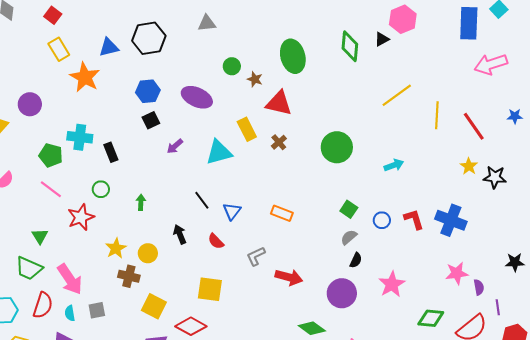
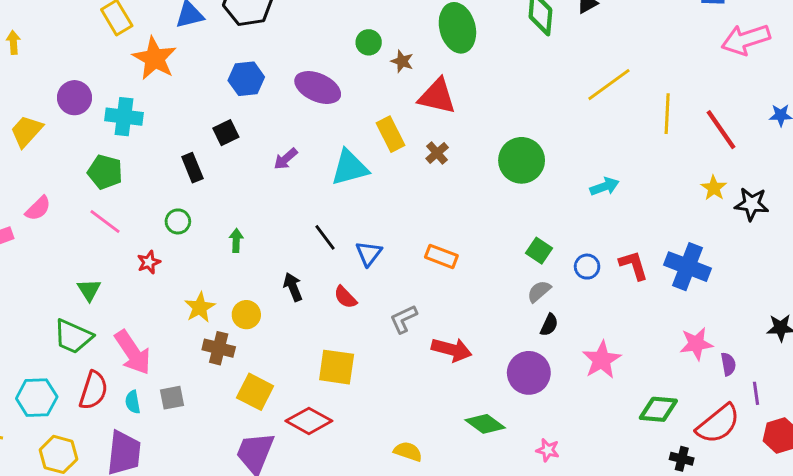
black square: (151, 120) -> (226, 133), moved
cyan cross: (80, 137) -> (124, 117), moved
red star: (81, 217) -> (149, 262), size x0.6

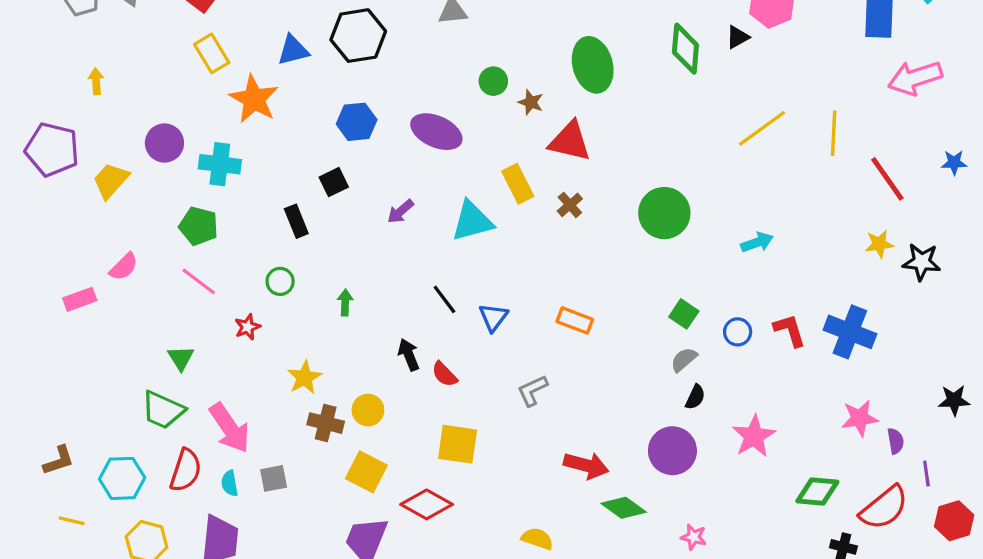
yellow line: (667, 114) -> (834, 133), moved
yellow star: (714, 188) -> (879, 244), turned 30
red semicircle: (345, 297) -> (444, 374), moved
yellow circle: (246, 315) -> (368, 410), moved
red arrow: (452, 350) -> (586, 465), moved

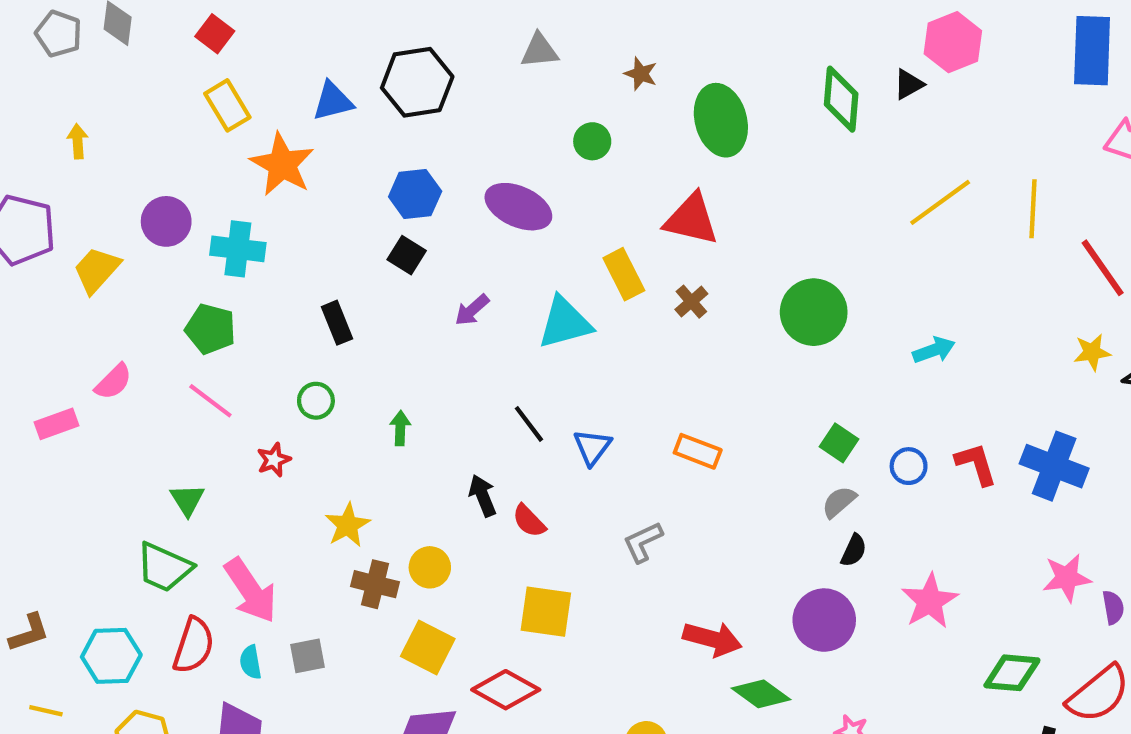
brown star: (531, 102) -> (641, 74), moved
black square: (334, 182) -> (407, 255), moved, turned -32

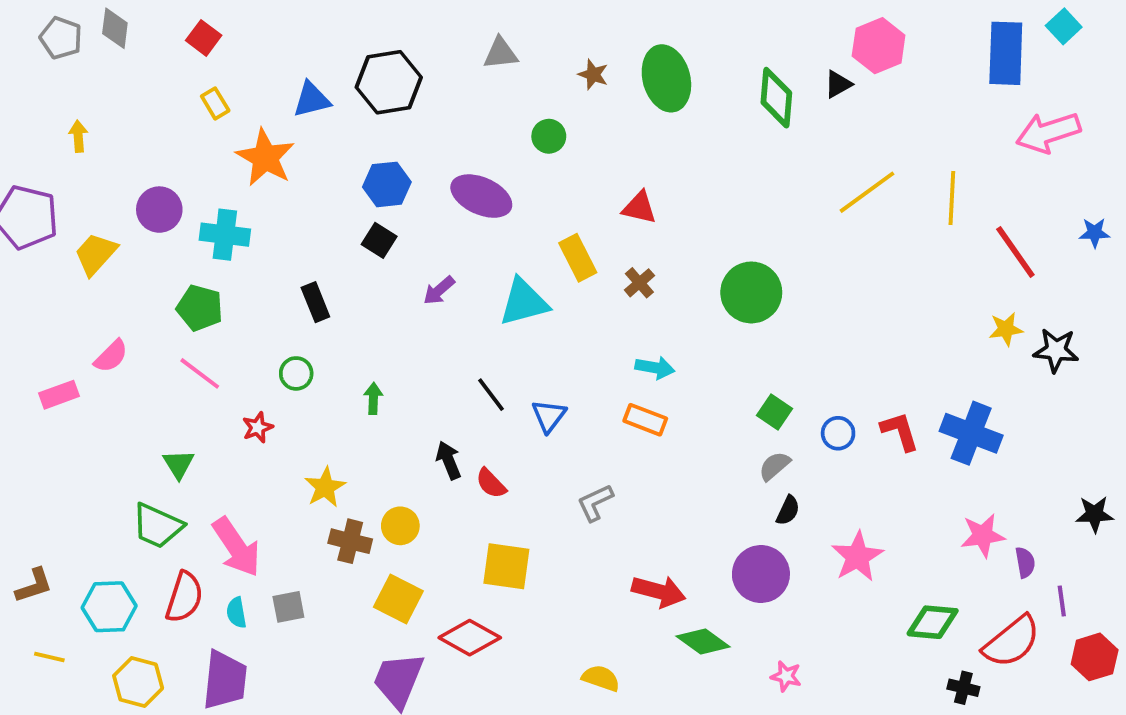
yellow rectangle: (227, 105) -> (215, 103), size x0.7
green ellipse: (721, 120) -> (666, 78), moved
red triangle: (691, 219) -> (639, 208), size x0.7
cyan arrow: (934, 350) -> (655, 368), moved, turned 30

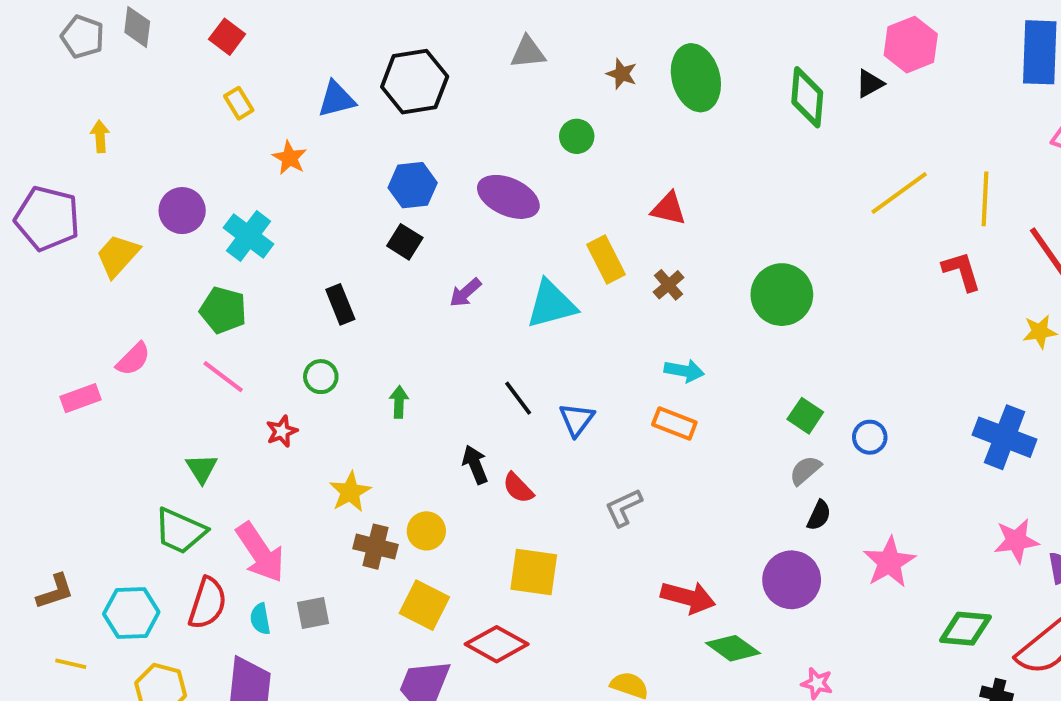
orange star: (265, 157) -> (290, 158), size x0.6
cyan cross: (225, 235) -> (249, 236), turned 30
red L-shape: (900, 431) -> (962, 271), moved

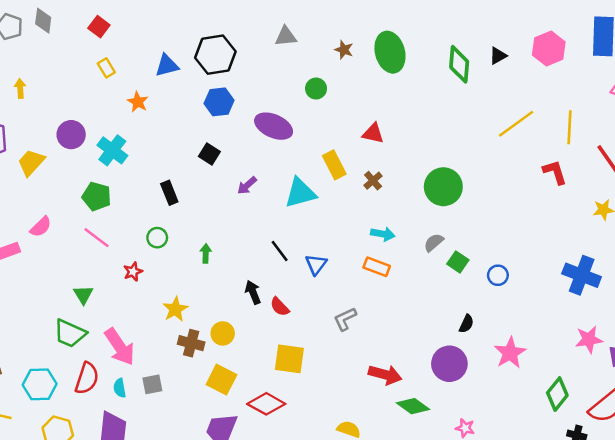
pink hexagon: (911, 45) -> (549, 49), moved
blue hexagon: (413, 185) -> (219, 102), moved
gray semicircle: (805, 470) -> (434, 243), moved
green diamond: (965, 629) -> (557, 394), turned -56

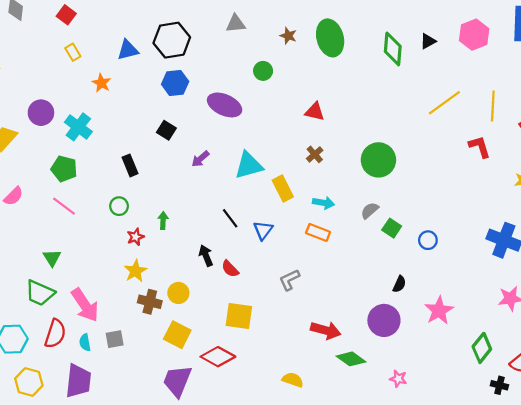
yellow rectangle: (334, 165) -> (283, 189), moved
red star: (133, 272) -> (136, 237), moved

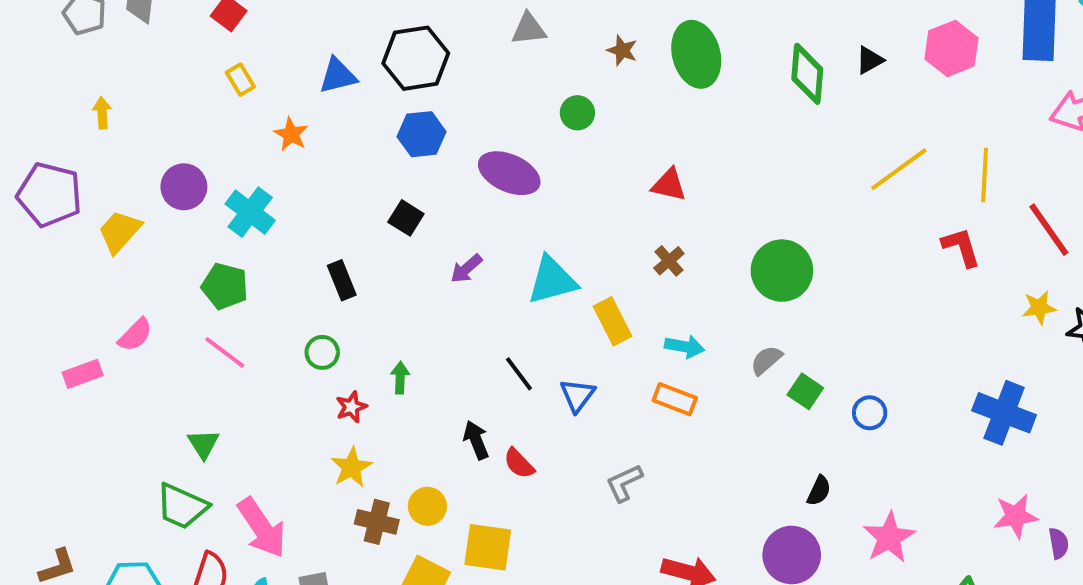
yellow square: (239, 316) -> (488, 547), moved

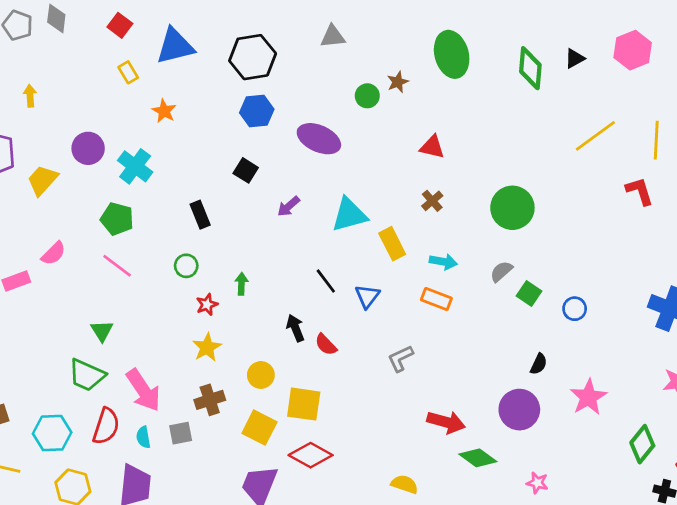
brown star: (622, 50) -> (398, 82), moved, turned 30
blue triangle: (338, 76) -> (175, 46), moved, size x1.4
brown cross: (377, 522) -> (210, 400), moved, turned -32

